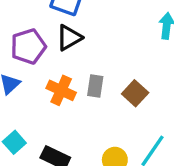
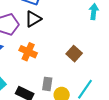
gray rectangle: (95, 86) -> (47, 84), moved

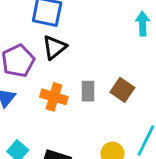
gray rectangle: (47, 84) -> (88, 91), moved

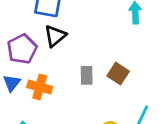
orange cross: (54, 97) -> (40, 87), moved

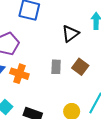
black triangle: (55, 36) -> (70, 34), moved

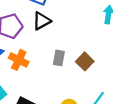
black triangle: (70, 34) -> (42, 21), moved

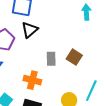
orange cross: (19, 60) -> (32, 80), moved

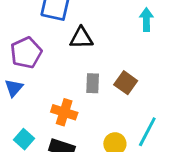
black triangle: (30, 30) -> (81, 38), moved, turned 36

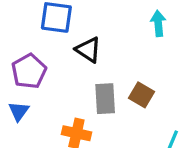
black triangle: (81, 38) -> (88, 50), turned 40
gray rectangle: (93, 83) -> (105, 99), size x1.4

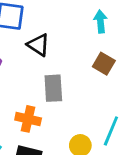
brown square: (141, 95) -> (104, 64), moved

